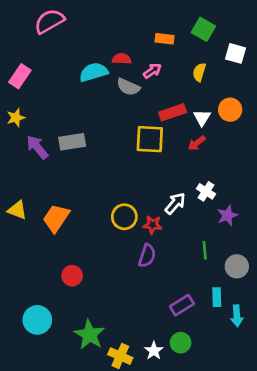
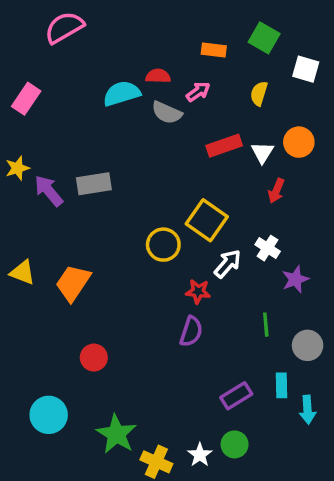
yellow star: (16, 118) -> (17, 168), moved
yellow square: (150, 139) -> (207, 220), moved, turned 32
red arrow: (197, 143) -> (276, 191), moved, turned -30
yellow circle: (124, 217) -> (163, 245), moved

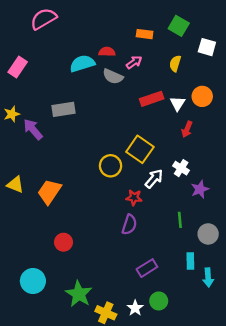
gray rectangle: (94, 184) -> (63, 109), moved
purple rectangle: (236, 396) -> (147, 268), moved

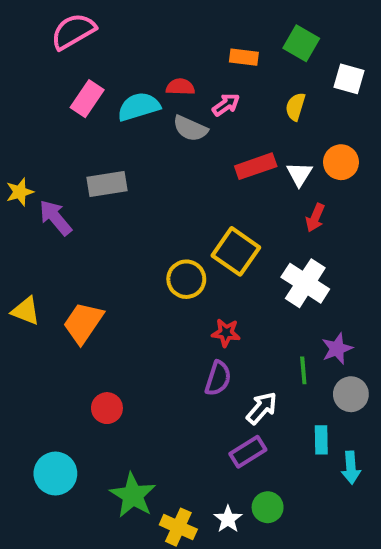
pink rectangle: (18, 67) -> (87, 99), moved
white cross: (181, 168) -> (305, 283), size x1.6
white arrow: (154, 179) -> (262, 408), moved
purple star: (200, 189) -> (337, 349), moved

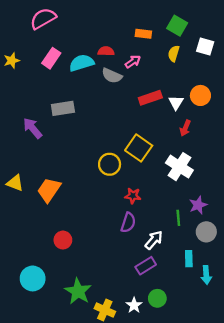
yellow semicircle: (295, 107) -> (174, 54), moved
yellow star: (20, 192) -> (12, 61), moved

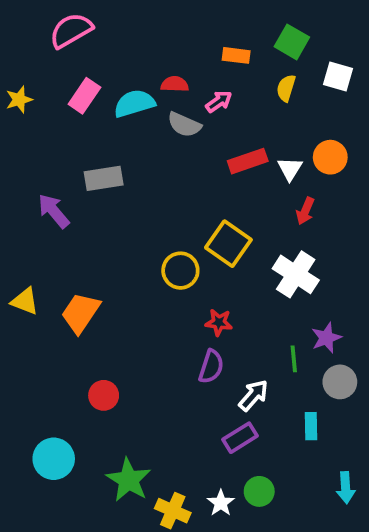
cyan arrow: (206, 275) -> (346, 488), moved

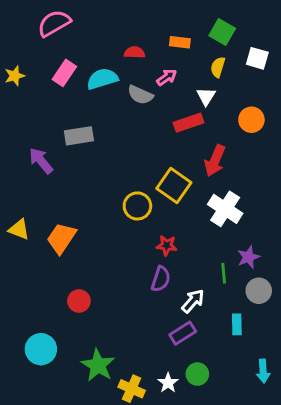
red semicircle: (175, 84) -> (134, 52), moved
white triangle: (290, 169) -> (206, 96), moved
red arrow: (305, 211) -> (215, 161), moved, size x1.5

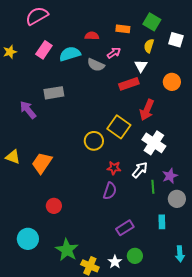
white arrow: (193, 301) -> (140, 170), moved

